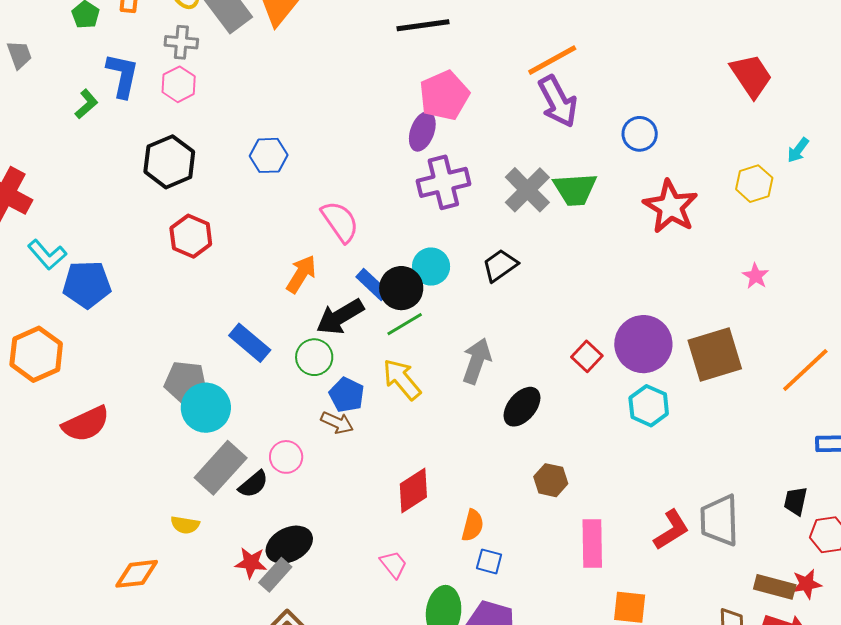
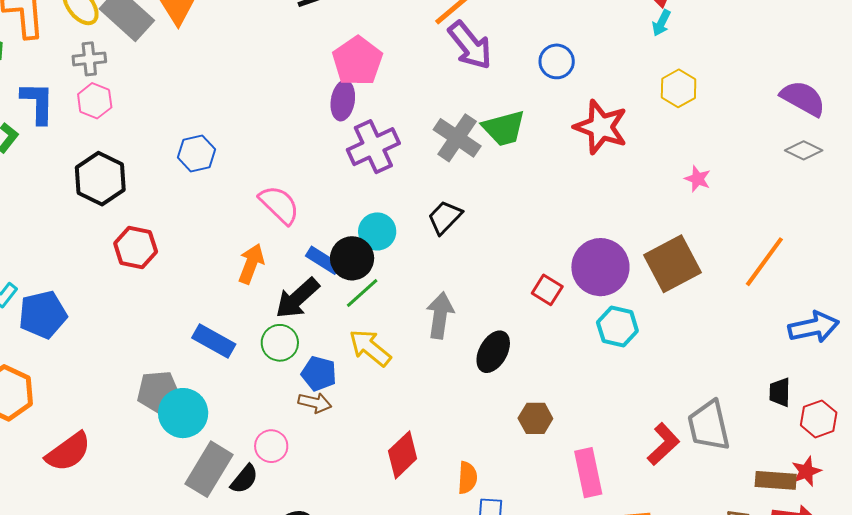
cyan arrow: (798, 150) -> (661, 23), moved

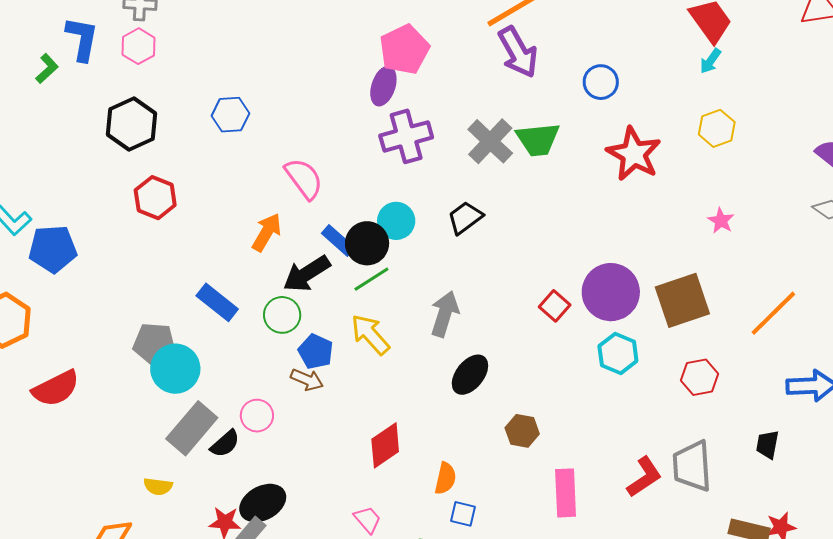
black ellipse: (493, 352) -> (470, 375), moved
red hexagon: (819, 419) -> (700, 377), moved

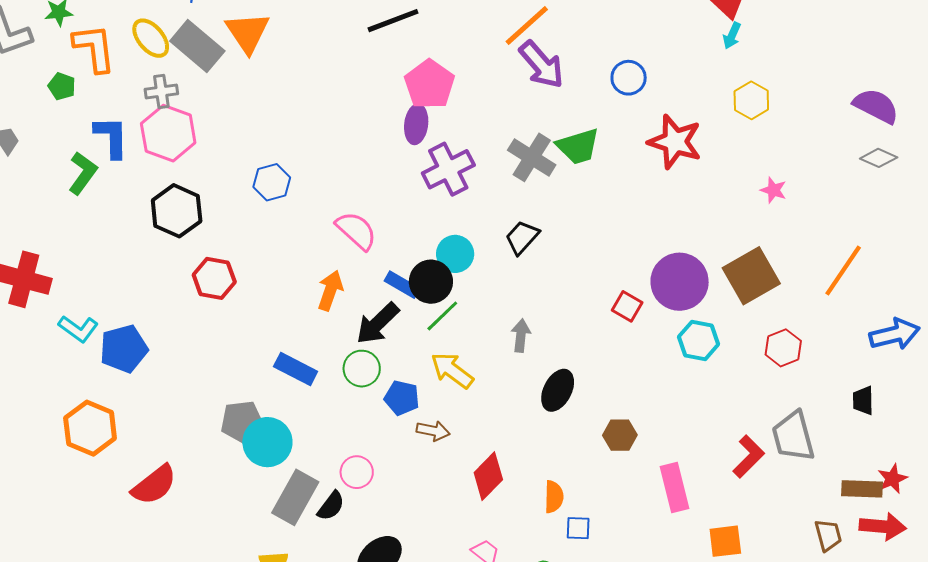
pink hexagon: (139, 46) -> (168, 133), size x1.6
green L-shape: (47, 69) -> (83, 173), size x1.4
gray arrow: (445, 314) -> (521, 336), size x0.7
brown arrow: (307, 380) -> (433, 431), moved

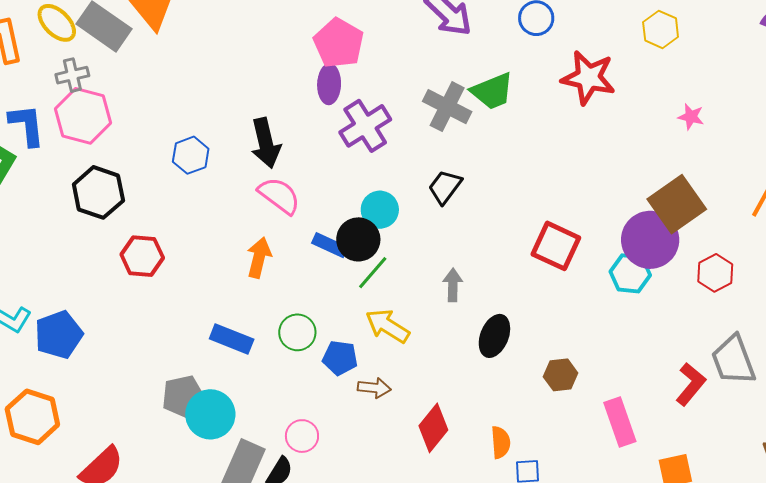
purple circle: (680, 282) -> (650, 240), moved
red square: (627, 306) -> (556, 246), size x1.6
black arrow: (378, 323) -> (266, 143), moved, turned -54

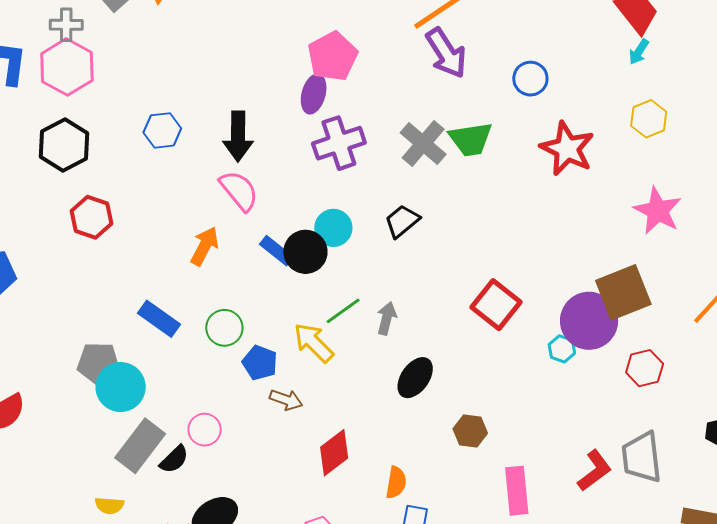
pink star: (691, 117) -> (658, 211), size x1.8
green line: (373, 273) -> (343, 311), moved
cyan hexagon: (630, 273) -> (562, 349), size x0.7

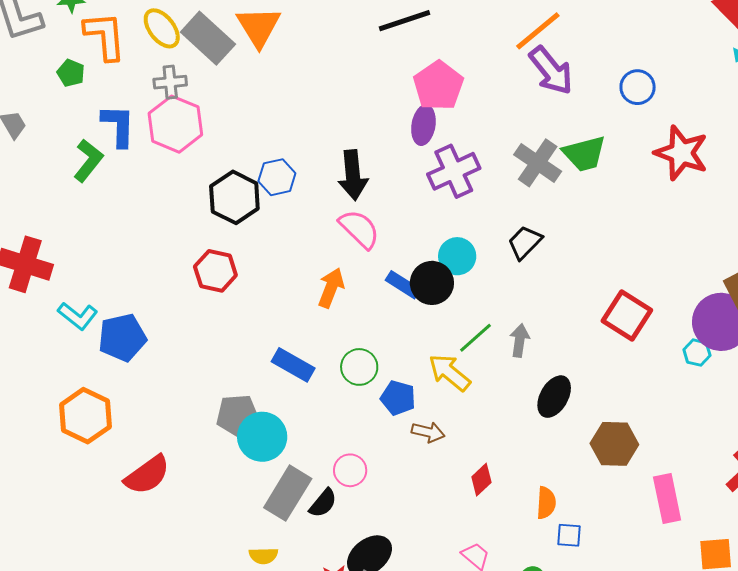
black hexagon: (64, 145) -> (234, 197), moved
brown hexagon: (470, 431) -> (614, 444), size x1.4
red diamond: (334, 453) -> (481, 480), size x0.7

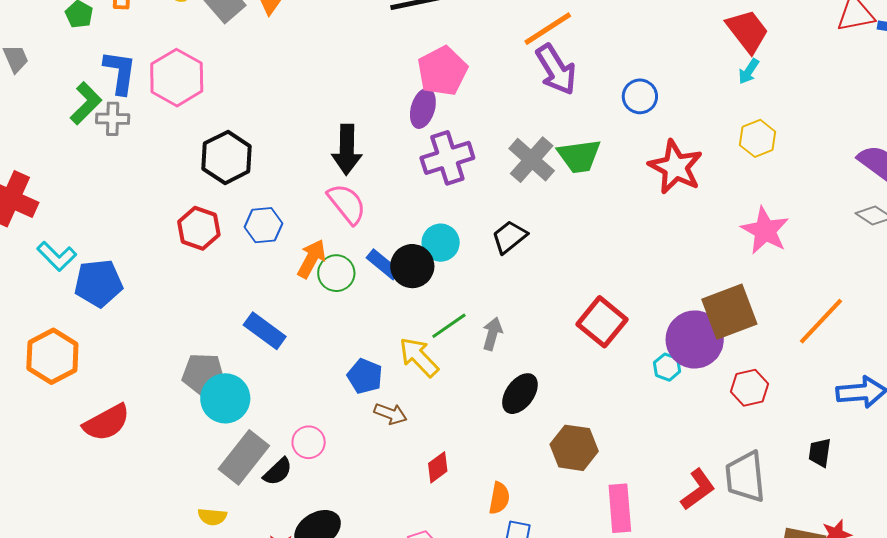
gray cross: (170, 82) -> (113, 119), moved
blue hexagon: (277, 177) -> (263, 225), moved
green circle: (359, 367) -> (336, 273), moved

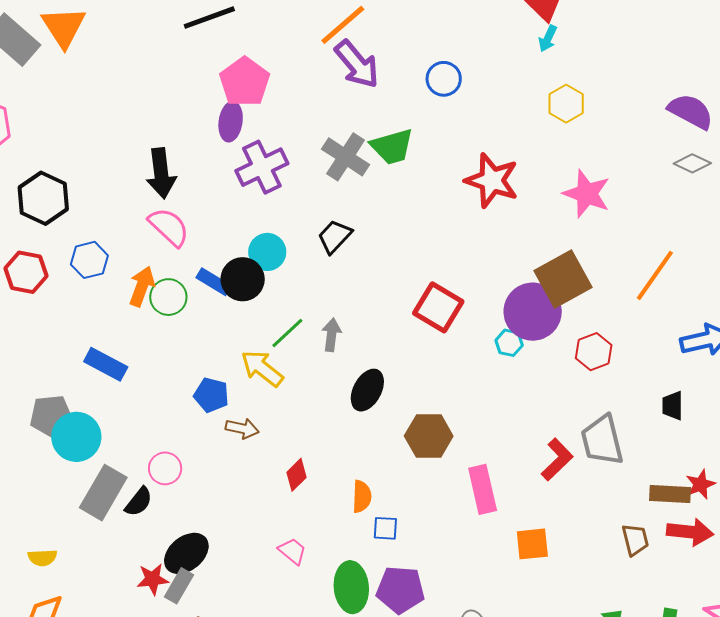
red star: (676, 167) -> (492, 181), moved
yellow semicircle: (212, 517) -> (42, 558), moved

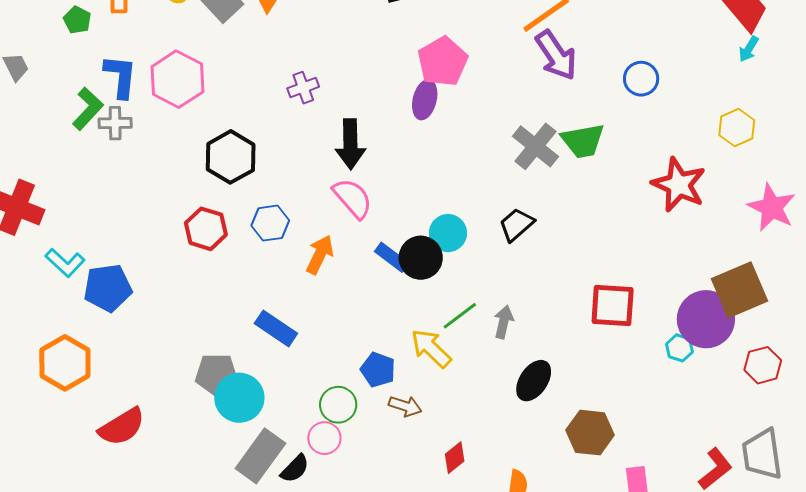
yellow hexagon: (566, 104) -> (737, 128), moved
purple cross: (262, 167) -> (303, 88), moved, size x0.6
green circle: (168, 297) -> (338, 405), moved
red square: (438, 307) -> (613, 305), turned -33

